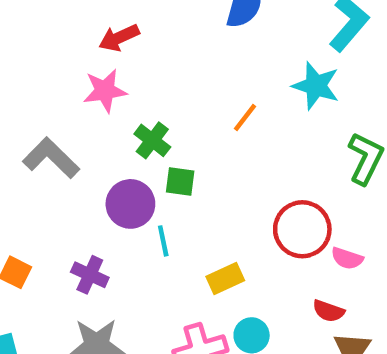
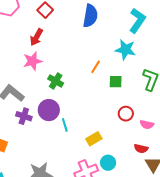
red arrow: (119, 38) -> (36, 37), turned -30
green square: (180, 182) -> (116, 82), moved
red circle: (302, 229) -> (126, 114), size x0.6
purple cross: (90, 275) -> (24, 116), moved

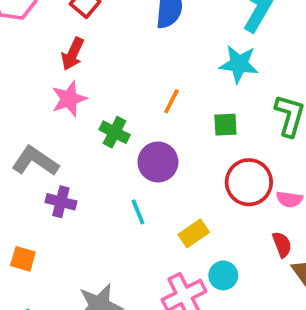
orange line: (96, 67) -> (171, 101), moved
purple circle: (49, 110) -> (158, 162), moved
red circle: (126, 114) -> (249, 182), size x1.6
red semicircle: (141, 149) -> (282, 244), turned -120

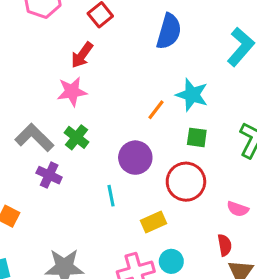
cyan star: (239, 64) -> (192, 95), moved
green cross: (115, 132) -> (77, 137), moved
red circle: (249, 182) -> (186, 182), moved

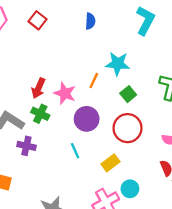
blue semicircle: (169, 31) -> (90, 21), size x0.6
red arrow: (82, 55) -> (38, 88), moved
pink star: (72, 92) -> (65, 93), moved, turned -30
green square: (197, 137) -> (128, 94), turned -35

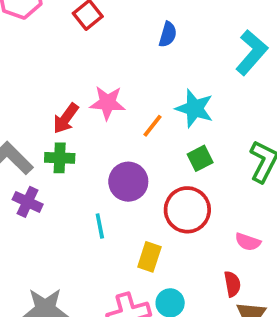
pink star: (65, 93) -> (108, 103), moved, turned -30
green cross: (40, 114) -> (60, 158), turned -36
yellow rectangle: (111, 163) -> (149, 257), turned -48

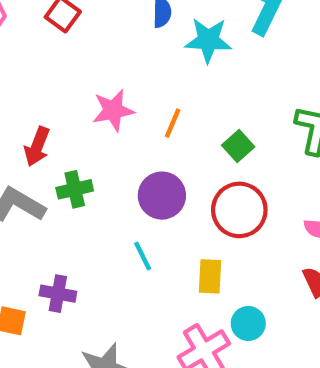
cyan star: (195, 108) -> (208, 40), moved
red arrow: (66, 118) -> (37, 147), moved
purple cross: (28, 202) -> (58, 294), moved

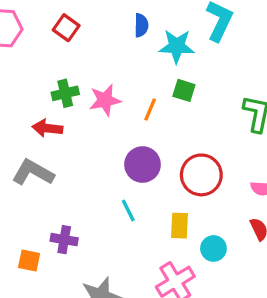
green square: (238, 146) -> (184, 90), moved, turned -30
red arrow: (37, 147) -> (47, 128), turned 76
green cross: (75, 189) -> (65, 93), moved
cyan circle: (248, 323) -> (213, 248), moved

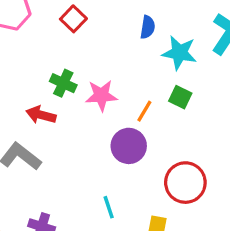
green cross: (65, 93) -> (63, 83), turned 30
purple circle: (142, 165) -> (129, 146), moved

